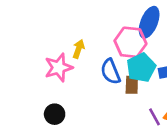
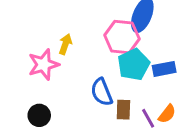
blue semicircle: (111, 72) -> (102, 92), moved
brown rectangle: (132, 85) -> (123, 110), moved

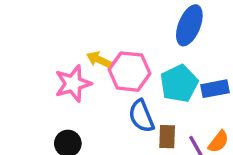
pink hexagon: (122, 37) -> (129, 72), moved
yellow arrow: (65, 44) -> (99, 60), turned -84

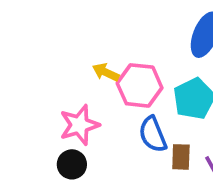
pink star: (73, 84) -> (79, 125), moved

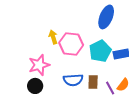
yellow arrow: (106, 72) -> (53, 37), turned 48
blue semicircle: (153, 134) -> (73, 80), moved, turned -72

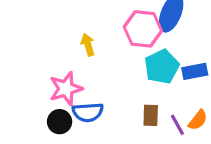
pink hexagon: (71, 44) -> (143, 29), moved
blue semicircle: (73, 80) -> (88, 112), moved

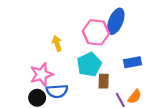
cyan pentagon: (162, 67) -> (89, 65), moved
brown rectangle: (151, 115) -> (104, 81), moved

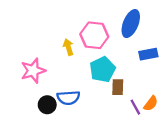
pink hexagon: (96, 32) -> (94, 35), moved
blue rectangle: (132, 62) -> (148, 54), moved
pink star: (42, 74) -> (33, 71), moved

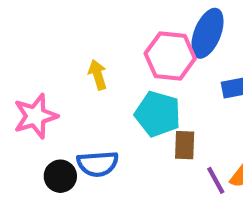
pink hexagon: (94, 35) -> (170, 56), moved
cyan pentagon: (103, 69) -> (158, 114), turned -30

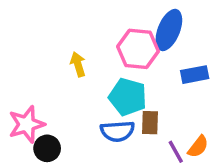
pink star: (35, 116) -> (27, 124), moved
blue semicircle: (98, 164) -> (117, 131), moved

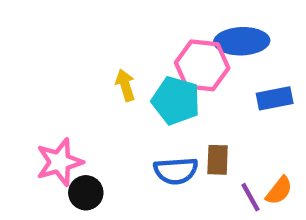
blue ellipse: (169, 30) -> (242, 41), turned 66
cyan pentagon: (128, 97) -> (176, 101), moved

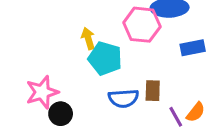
cyan pentagon: (176, 101) -> (105, 58), moved

